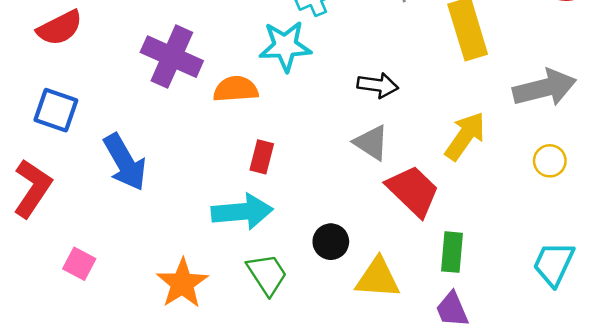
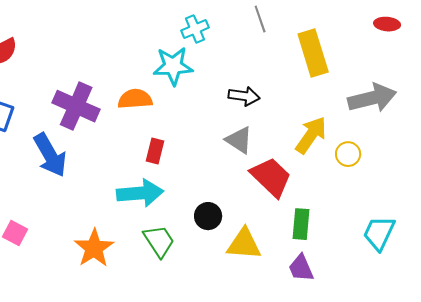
purple cross: (172, 57) -> (76, 106), moved
yellow circle: (550, 161) -> (348, 154), moved

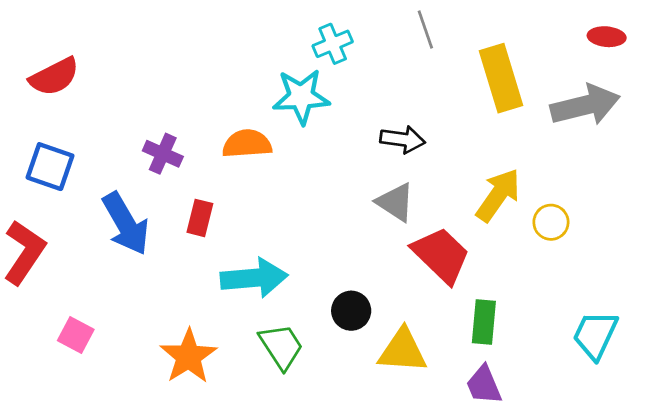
gray arrow: (372, 98) -> (585, 105), moved
purple cross: (76, 106) -> (163, 154), size x0.6
red rectangle: (155, 151) -> (200, 218), moved

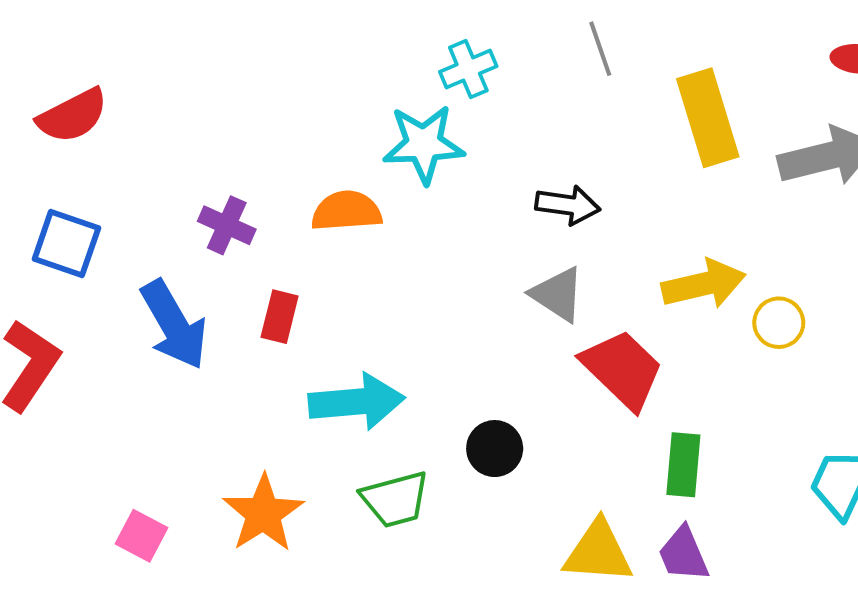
yellow arrow: (498, 195) -> (704, 284), turned 42
pink square: (76, 335) -> (142, 536), moved
green trapezoid: (281, 346) -> (395, 499), turned 108
yellow triangle: (403, 351) -> (598, 552), moved

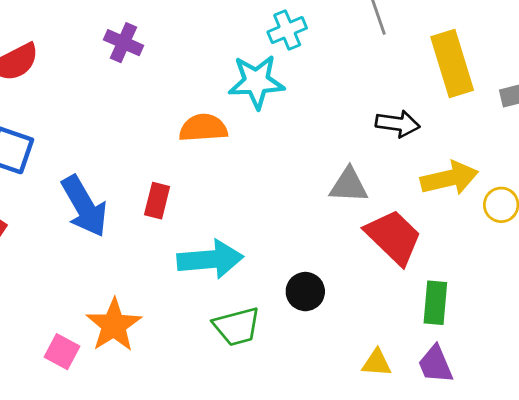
black arrow: (568, 205) -> (398, 124), moved
purple cross: (227, 225) -> (124, 43), moved
gray triangle: (558, 294) -> (349, 185), turned -30
orange star: (263, 513) -> (114, 325), moved
yellow triangle: (598, 552) -> (377, 363), size x0.6

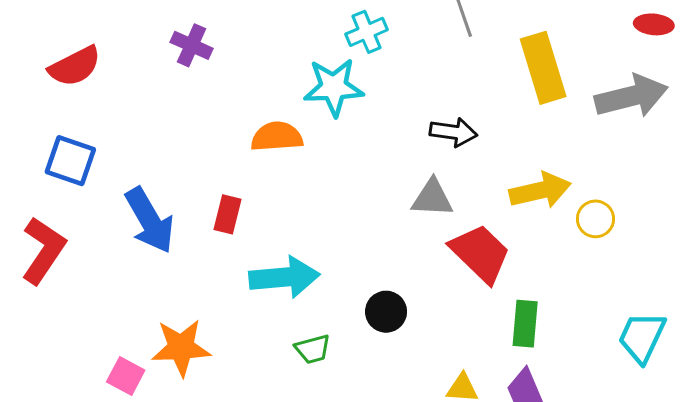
black arrow: (398, 124) -> (453, 132), moved
orange star: (114, 325) -> (181, 348), turned 30
green trapezoid: (237, 327) -> (313, 349), size x0.7

